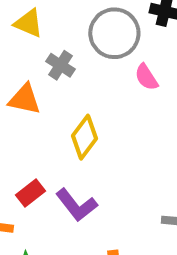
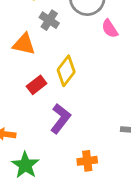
red rectangle: (31, 193) -> (37, 85), moved
purple L-shape: (76, 205) -> (60, 119), turned -104

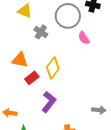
orange triangle: (24, 44) -> (20, 60), moved

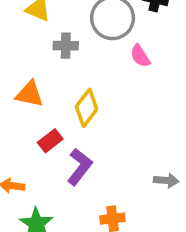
gray cross: (41, 32) -> (66, 46), turned -32
red rectangle: (32, 78) -> (50, 141), moved

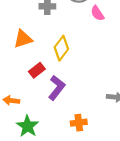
orange triangle: (29, 94) -> (23, 39), turned -30

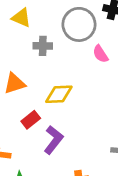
yellow diamond: (61, 48) -> (59, 94), turned 50

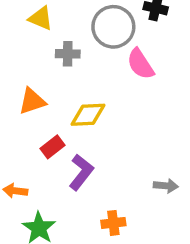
pink semicircle: (100, 54) -> (140, 64), size x1.4

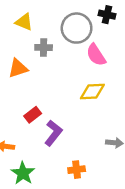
orange triangle: (32, 101) -> (18, 68), moved
yellow diamond: (88, 115) -> (92, 91), moved

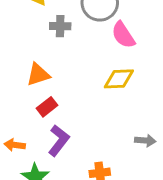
orange triangle: (18, 68) -> (38, 75), moved
purple L-shape: (53, 133) -> (59, 141), moved

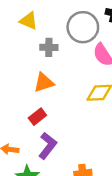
orange triangle: (38, 75) -> (44, 83), moved

